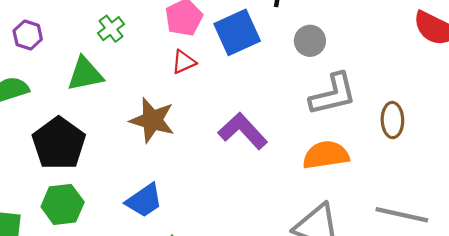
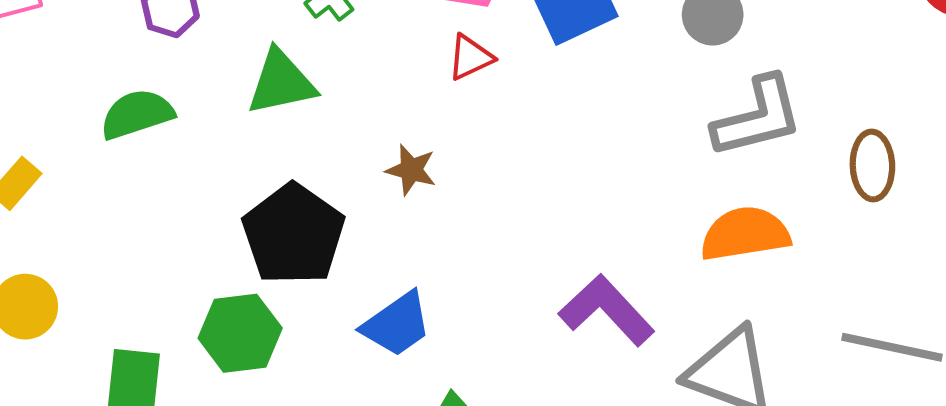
brown star: (152, 120) -> (411, 170), size x0.6
purple L-shape: (243, 131) -> (607, 310), moved
black pentagon: (59, 143) -> (293, 234), moved

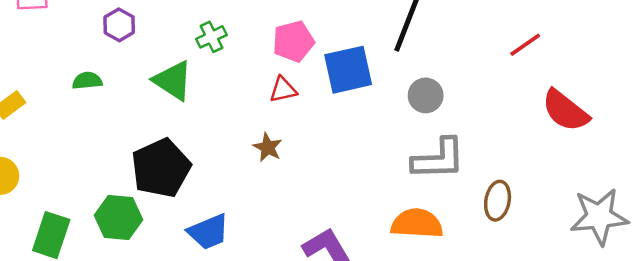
green triangle: (281, 82) -> (173, 81), turned 33
green semicircle: (137, 114) -> (87, 81), size x0.7
brown star: (411, 170) -> (268, 147), moved

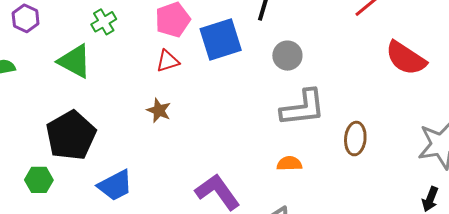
green hexagon: (119, 218) -> (39, 180), size x0.7
orange semicircle: (417, 224) -> (289, 164), size x0.6

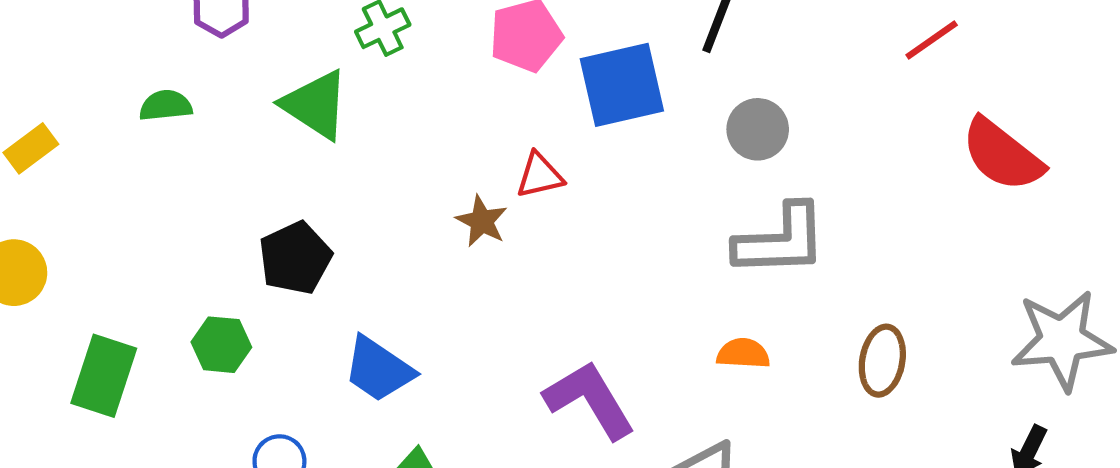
red triangle: (168, 61) -> (540, 175), moved
black pentagon: (71, 135) -> (295, 258), size x0.7
brown ellipse: (355, 139) -> (882, 361), moved
blue trapezoid: (115, 185) -> (379, 369), turned 57

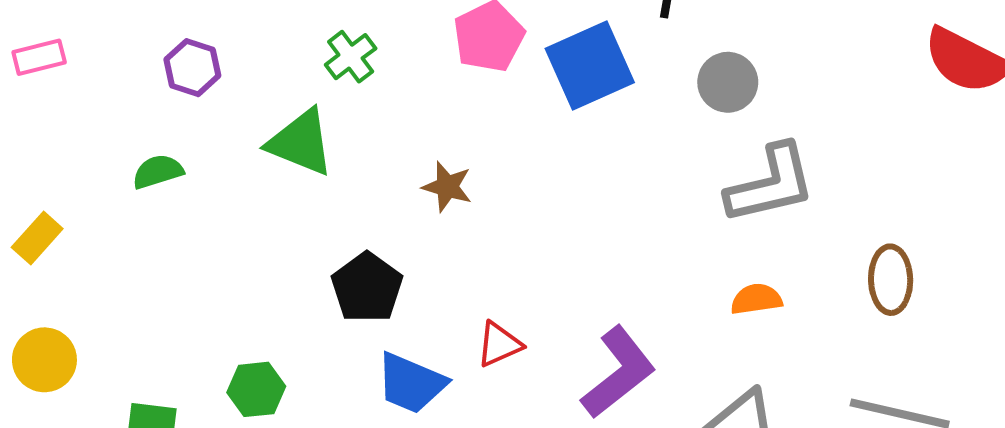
red triangle: (540, 175) -> (499, 344), moved
brown star: (482, 221) -> (447, 187), moved
black pentagon: (295, 258) -> (367, 288), moved
purple L-shape: (590, 400) -> (618, 372), turned 94

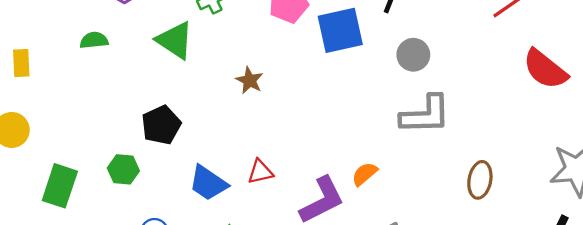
yellow rectangle: (37, 238) -> (21, 63), turned -56
black pentagon: (367, 288) -> (161, 125), moved
orange semicircle: (756, 299) -> (365, 174), moved, turned -44

